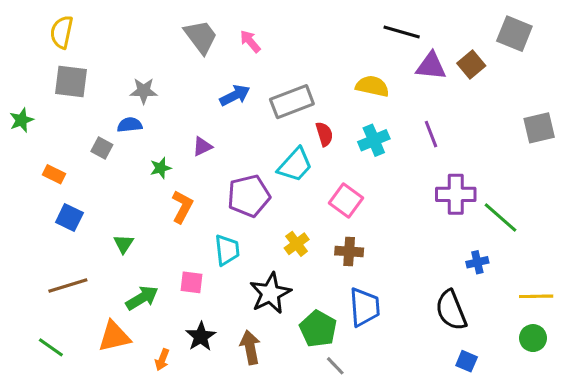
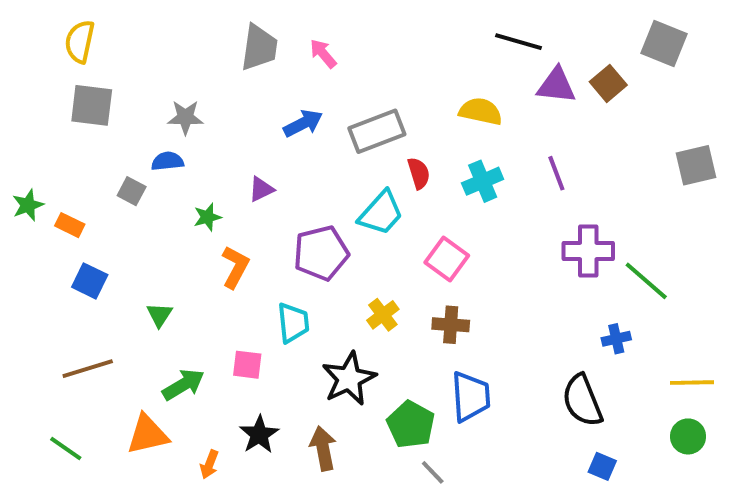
gray trapezoid: (201, 37) -> (259, 48), turned 45
green star: (22, 120) -> (28, 205), moved

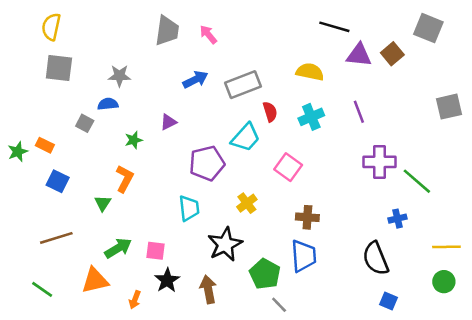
green star: (28, 205) -> (18, 152), moved
orange L-shape: (235, 267) -> (125, 179), moved
brown cross: (451, 325) -> (307, 217), moved
pink square: (247, 365) -> (155, 251), moved

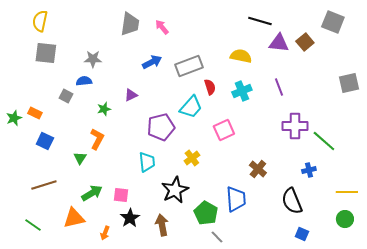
pink square: (288, 167) -> (224, 130), turned 30
brown cross: (307, 217) -> (258, 169), moved, turned 36

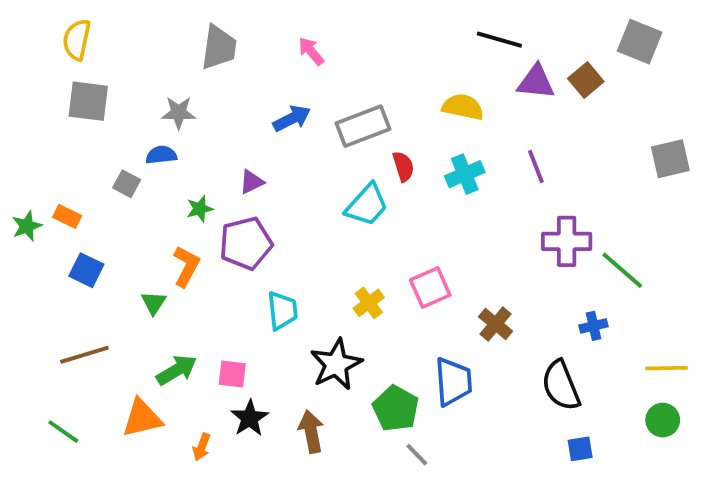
gray trapezoid: (130, 24) -> (219, 47), moved
purple pentagon: (161, 127) -> (246, 243), moved
pink square: (224, 130) -> (430, 287), moved
blue square: (302, 234) -> (580, 449), turned -32

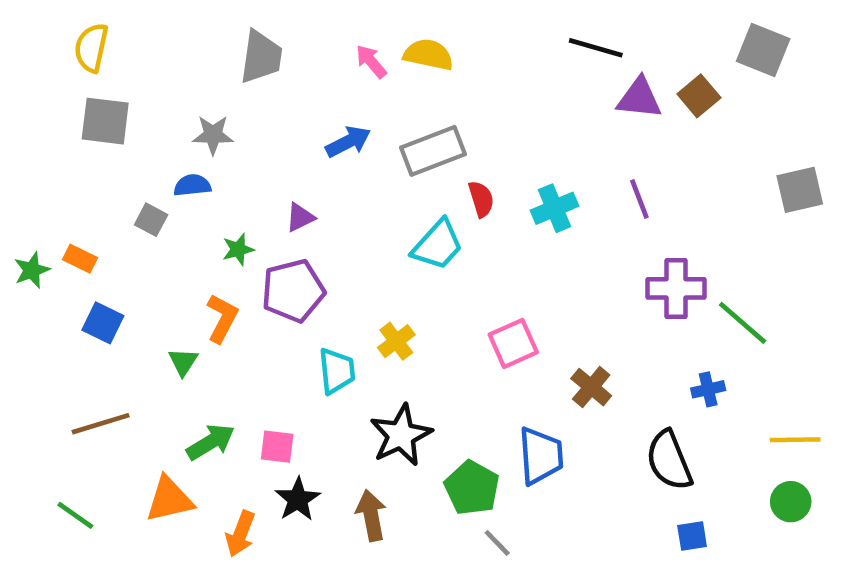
yellow semicircle: (463, 107) -> (428, 55), moved
yellow cross: (369, 303) -> (396, 341), moved
orange arrow: (202, 447) -> (240, 534), size x1.4

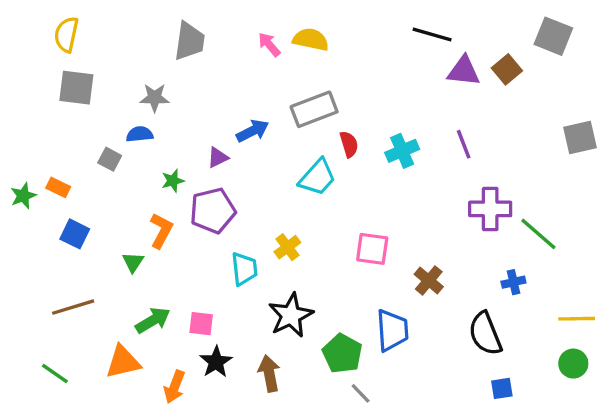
blue arrow: (348, 142) -> (253, 131), moved
pink square: (513, 343) -> (372, 249), turned 32

